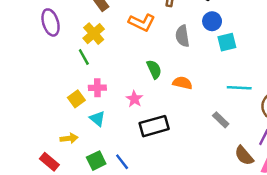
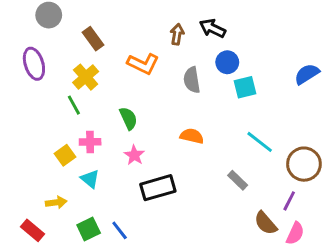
green semicircle: (154, 69) -> (128, 118), moved
cyan line: (239, 88) -> (260, 142), turned 35

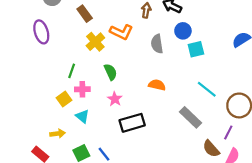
yellow cross: (86, 77) -> (95, 42), moved
green line: (74, 105) -> (72, 71), moved, turned 48
gray rectangle: (238, 180) -> (191, 117), size x1.5

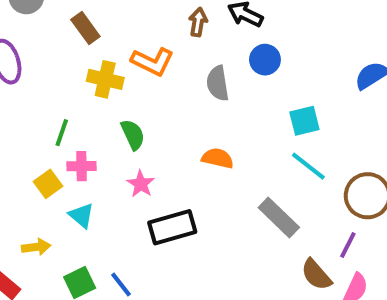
yellow cross: (95, 42) -> (105, 79), turned -36
cyan square: (196, 49) -> (304, 121), moved

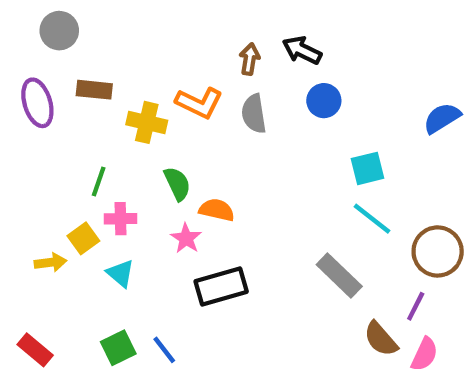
brown rectangle: (85, 28) -> (94, 90), moved, turned -48
gray semicircle: (218, 83) -> (254, 114), moved
orange semicircle: (218, 158) -> (217, 210), moved
yellow arrow: (36, 247) -> (51, 262), moved

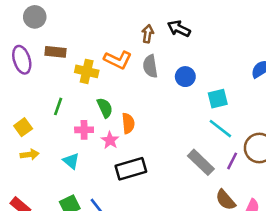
blue circle: (324, 101) -> (185, 77), moved
orange semicircle: (217, 210) -> (128, 123), turned 72
pink cross: (120, 219) -> (84, 130), moved
yellow square: (83, 238) -> (23, 127), moved
purple line: (416, 306) -> (232, 161), moved

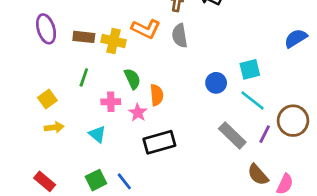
brown rectangle: (56, 52) -> (84, 37), moved
blue circle: (185, 77) -> (216, 83), moved

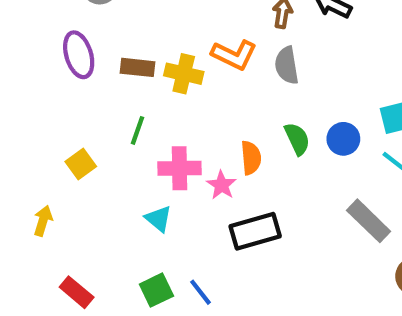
green semicircle: (132, 79) -> (297, 139), moved
pink cross: (111, 102) -> (180, 168), size x1.4
yellow arrow: (54, 127) -> (43, 221), moved, turned -66

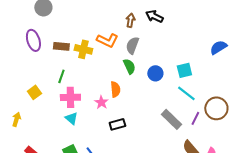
gray semicircle: (287, 65) -> (132, 45), turned 30
green semicircle: (297, 139) -> (129, 66), moved
blue circle: (343, 139) -> (155, 73), moved
pink cross: (180, 168) -> (70, 97), moved
black rectangle: (255, 231) -> (117, 124), size x0.7

